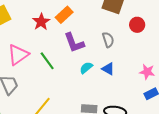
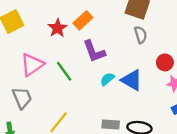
red circle: (137, 25) -> (165, 62), moved
gray semicircle: (108, 40) -> (141, 35), moved
blue triangle: (108, 69) -> (132, 80), size x1.5

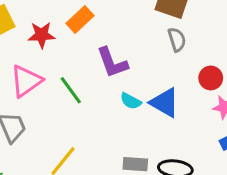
orange rectangle: (83, 20) -> (80, 20), moved
red star: (57, 28) -> (41, 35), moved, turned 30
cyan semicircle: (107, 79) -> (131, 101), turned -112

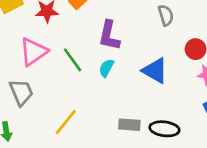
purple L-shape: (112, 63) -> (109, 36), turned 32
cyan semicircle: (131, 101) -> (106, 68), moved, turned 90

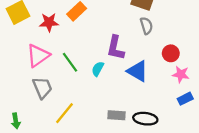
purple L-shape: (109, 36) -> (115, 48), moved
gray trapezoid: (21, 92) -> (42, 88), moved

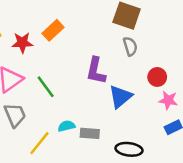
cyan semicircle: (98, 69) -> (66, 126), moved, turned 48
blue triangle: (138, 71) -> (120, 97), turned 50
gray rectangle: (117, 115) -> (90, 133), moved

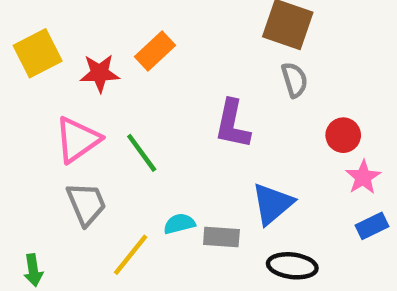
blue triangle: (120, 97) -> (272, 204), moved
pink star: (168, 100) -> (363, 177), turned 30

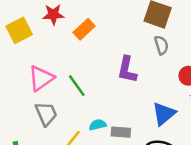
red star: (100, 73) -> (53, 14), moved
blue triangle: (272, 204) -> (164, 114), moved

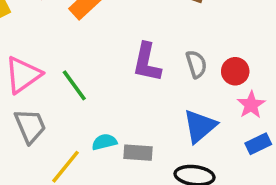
gray semicircle: (161, 45) -> (196, 64), moved

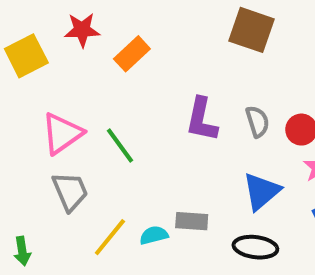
cyan semicircle: (104, 142) -> (154, 235), moved

